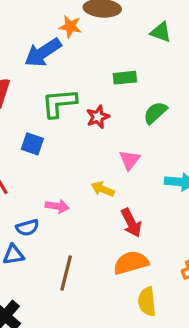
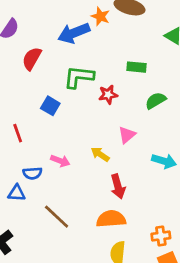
brown line: (66, 273) -> (57, 217), turned -72

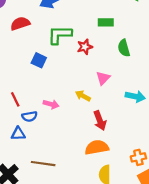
red semicircle: (32, 59) -> (20, 23), turned 48
green semicircle: (156, 101) -> (124, 48), turned -70
red line: (18, 133) -> (15, 99), moved
brown line: (57, 217) -> (43, 164), moved, turned -30

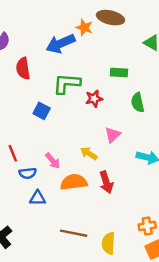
red semicircle: (20, 23) -> (23, 68), turned -84
pink arrow: (51, 104) -> (53, 161), turned 32
blue triangle: (18, 134) -> (38, 198), moved
orange semicircle: (97, 147) -> (74, 182), moved
brown line: (43, 164) -> (74, 233), moved

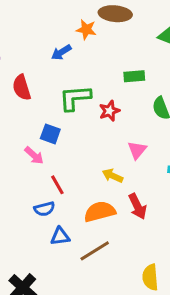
blue arrow: (61, 44) -> (61, 52), size x0.6
red line: (13, 153) -> (57, 185), moved
pink arrow: (53, 161) -> (34, 155), moved
brown line: (74, 233) -> (95, 251), moved, turned -35

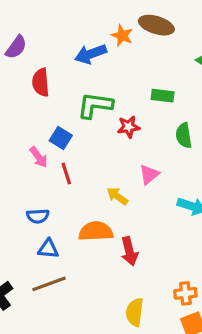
blue arrow: (61, 52) -> (91, 54), size x1.4
red line: (57, 185) -> (66, 173), moved
red arrow: (138, 206) -> (129, 251), moved
brown line: (95, 251) -> (49, 284), moved

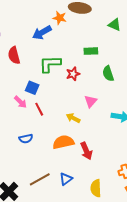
blue triangle: (48, 249) -> (66, 179), moved, turned -32

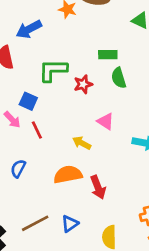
blue arrow: (42, 33) -> (29, 29), moved
green semicircle: (108, 74) -> (119, 78), moved
pink triangle: (91, 101) -> (106, 121), turned -40
blue semicircle: (26, 139) -> (18, 169), turned 128

